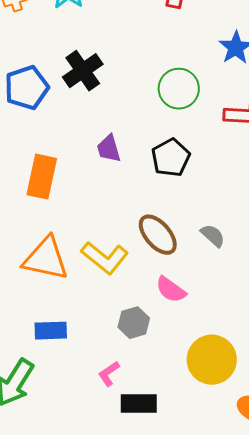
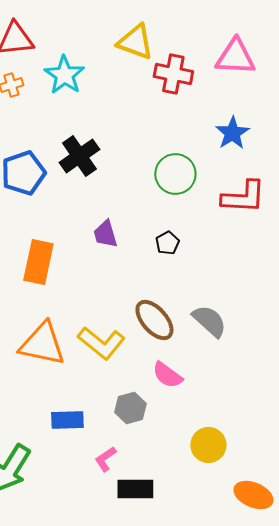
black pentagon: (171, 158) -> (167, 243), size x0.6
gray semicircle: (213, 236) -> (209, 321), size x1.4
blue rectangle: (51, 331) -> (67, 420), moved
yellow circle: (212, 360) -> (208, 445), size x0.7

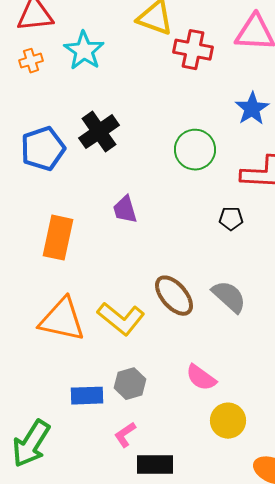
black pentagon: (167, 243) -> (231, 219), moved, turned 30
pink semicircle: (167, 375) -> (201, 378), moved
gray hexagon: (130, 408) -> (130, 384), moved

